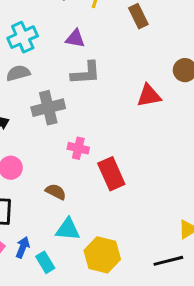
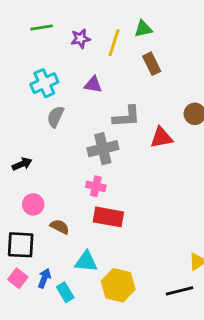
gray semicircle: (18, 73) -> (55, 117), moved, turned -50
gray L-shape: (86, 73) -> (127, 117), moved
gray cross: (48, 108) -> (103, 149), moved
red rectangle: (111, 174) -> (108, 217), moved, turned -56
brown semicircle: (56, 192) -> (60, 227), moved

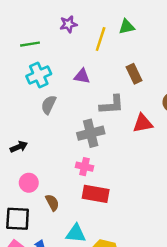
green line: (42, 27) -> (30, 44), moved
purple star: (81, 39) -> (68, 24), moved
brown rectangle: (152, 64) -> (134, 74), moved
brown semicircle: (60, 227) -> (52, 203), turned 35

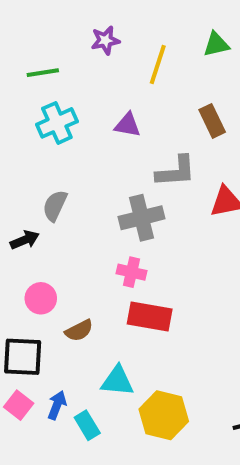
green triangle: (127, 27) -> (216, 44), moved
gray semicircle: (49, 105) -> (55, 206), moved
brown semicircle: (52, 203) -> (79, 331), turned 91

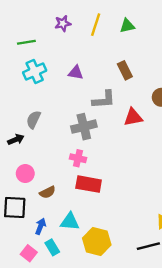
yellow line: (158, 64) -> (96, 25), moved
pink square: (19, 405) -> (29, 253), moved
blue arrow: (57, 405) -> (40, 226), moved

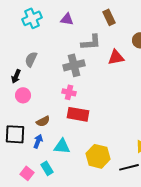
black arrow: (16, 140) -> (16, 76), turned 136
pink circle: (25, 174) -> (23, 95), moved
blue arrow: (40, 226) -> (38, 141), moved
yellow hexagon: (97, 242) -> (98, 156), moved

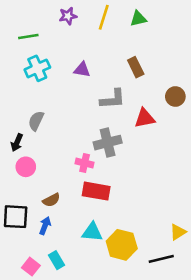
gray cross: (74, 65) -> (108, 143), moved
cyan triangle: (62, 146) -> (92, 232), moved

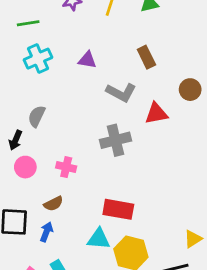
gray L-shape: (113, 99) -> (121, 92), turned 32
pink cross: (85, 163) -> (66, 167), moved
red rectangle: (96, 191) -> (118, 209), moved

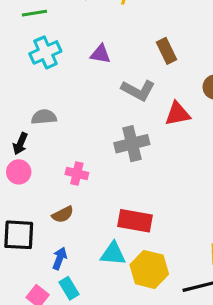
gray semicircle: (37, 116) -> (44, 117), turned 60
pink circle: (25, 167) -> (19, 172), moved
blue arrow: (46, 232) -> (60, 258), moved

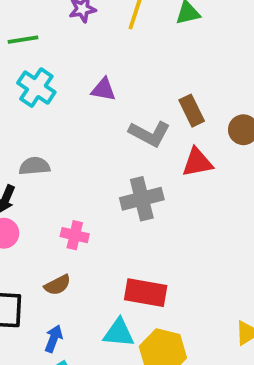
brown rectangle: (166, 51) -> (192, 111), moved
cyan cross: (45, 52) -> (36, 88), turned -32

